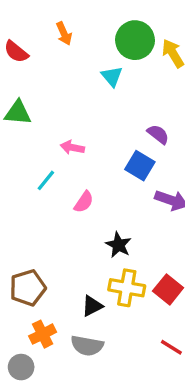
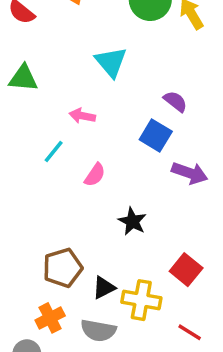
cyan triangle: (112, 76) -> (111, 62), moved, size x1.4
brown pentagon: (28, 288) -> (63, 268), moved
yellow cross: (127, 288) -> (141, 300), moved

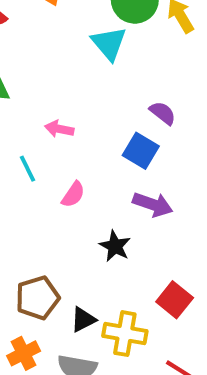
cyan triangle: (111, 62) -> (109, 43), moved
cyan line: (54, 152) -> (28, 169), turned -65
purple arrow: (190, 173) -> (153, 204), moved

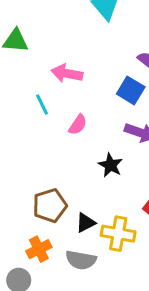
pink arrow: (59, 129) -> (67, 73), size x1.4

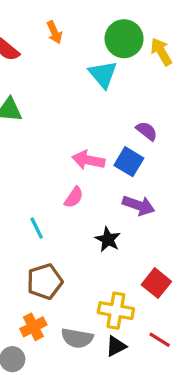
pink arrow: (67, 73) -> (88, 160), moved
cyan line: (42, 104) -> (37, 228), moved
black triangle: (86, 223) -> (116, 346), moved

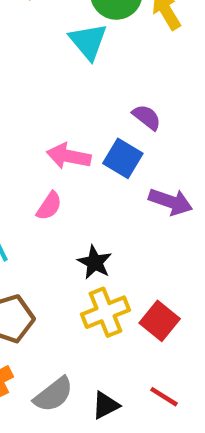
purple arrow: (139, 205) -> (171, 202), moved
yellow cross: (116, 311) -> (106, 312), moved, turned -32
gray semicircle: (77, 338) -> (54, 395), turned -48

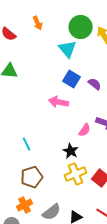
blue square: (123, 158) -> (72, 79), moved
pink semicircle: (49, 206) -> (85, 130), moved

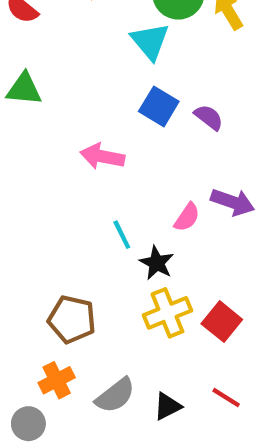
pink arrow: (59, 102) -> (102, 156), moved
cyan line: (27, 144) -> (122, 235), moved
brown pentagon: (32, 177) -> (72, 319), turned 30

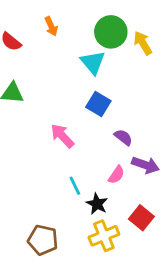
purple semicircle: (209, 117) -> (123, 137), moved
pink arrow: (102, 156) -> (62, 136), turned 36
red square: (222, 322) -> (141, 218), moved

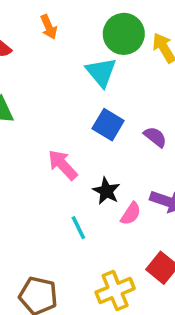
purple semicircle: (123, 137) -> (155, 137), moved
black star: (97, 204) -> (106, 191), moved

